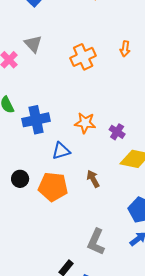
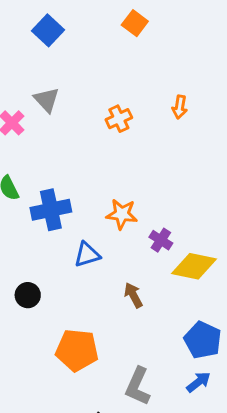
orange cross: (83, 57) -> (119, 119), size x0.7
purple cross: (117, 132) -> (161, 240), moved
orange pentagon: (53, 187) -> (77, 350), moved

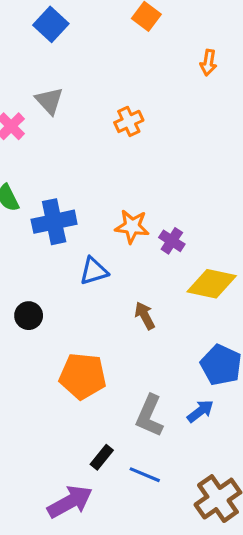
orange arrow: (180, 107) -> (208, 63), moved
purple cross: (161, 240) -> (172, 241), moved
blue arrow: (198, 382) -> (200, 411), moved

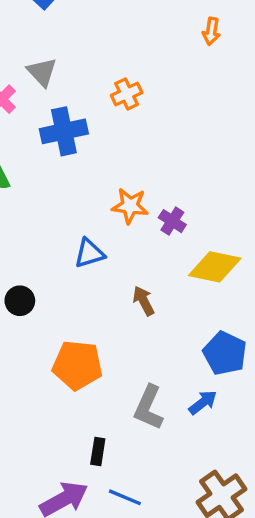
blue cross: (54, 222) -> (64, 131), moved
black rectangle: (102, 457) -> (98, 452), turned -30
blue line: (145, 475) -> (125, 497), moved

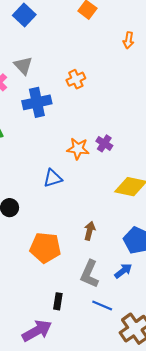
purple cross: (172, 221) -> (104, 143), moved
brown arrow: (144, 301) -> (90, 231), moved, turned 42
blue line: (125, 497) -> (102, 306), moved

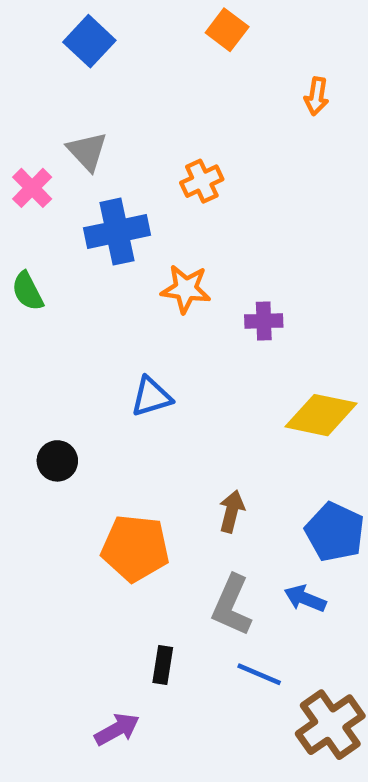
purple cross: (104, 143) -> (264, 321), turned -35
orange star: (78, 149) -> (186, 289), moved
blue arrow: (123, 271) -> (305, 599), turned -120
purple arrow: (37, 331) -> (117, 729), size x0.7

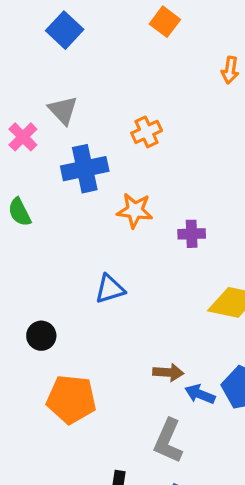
brown arrow: (232, 511) -> (168, 372), turned 80
orange pentagon: (135, 548) -> (71, 399), moved
blue arrow: (305, 599) -> (200, 394), moved

